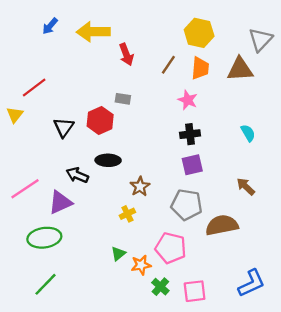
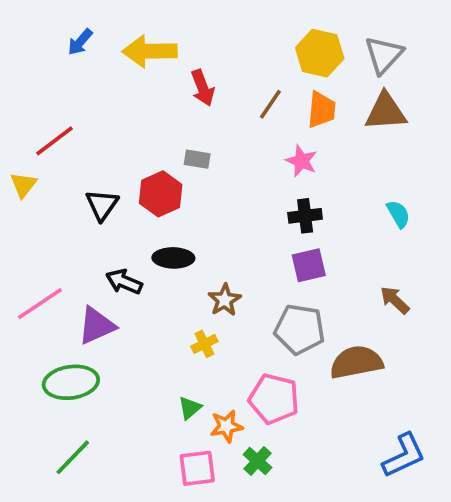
gray triangle: (261, 40) -> (384, 55), moved
pink square: (195, 291) -> (197, 468), moved

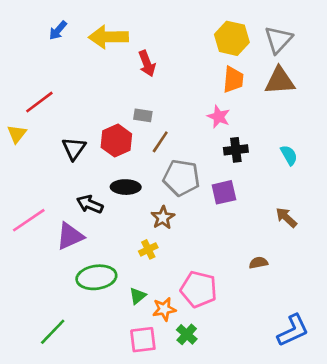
brown line: (270, 104) -> (160, 142), moved
black cross: (305, 216) -> (236, 150), moved
gray pentagon: (300, 329) -> (181, 178), moved
brown semicircle: (356, 362) -> (258, 263), size x0.5
green ellipse: (71, 382) -> (96, 277), moved

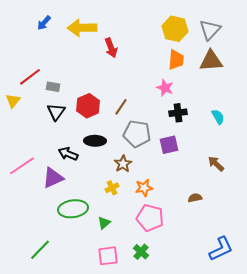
gray rectangle: (143, 115) -> (53, 87), moved
orange star: (164, 309) -> (144, 188), moved

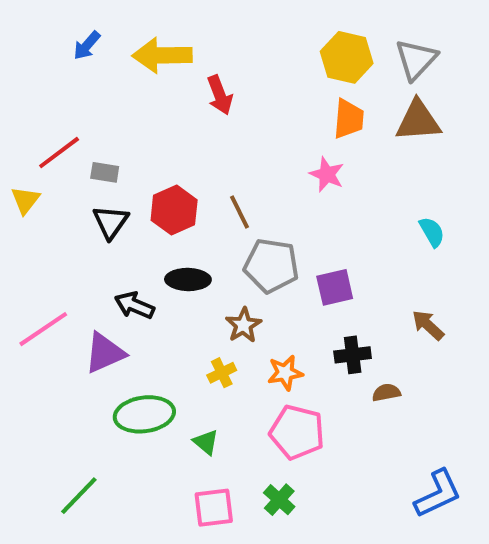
brown line: (121, 107) -> (240, 212), turned -60
black cross: (178, 113) -> (353, 355), moved
green triangle: (104, 223) -> (206, 442), turned -40

